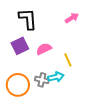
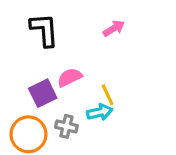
purple square: (20, 46) -> (43, 93), moved
cyan arrow: (56, 77) -> (100, 112), moved

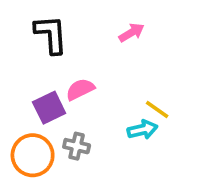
yellow line: (108, 95) -> (157, 109), moved, turned -30
cyan arrow: (100, 112) -> (142, 130), moved

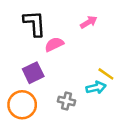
pink semicircle: (80, 89) -> (54, 44), moved
gray cross: (77, 146) -> (66, 101), moved

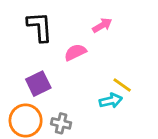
pink semicircle: (54, 44) -> (75, 52), moved
gray cross: (66, 101) -> (61, 123), moved

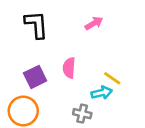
pink semicircle: (75, 52) -> (69, 68), moved, turned -60
gray cross: (61, 123) -> (82, 114), moved

